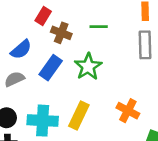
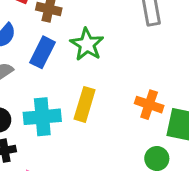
orange cross: (128, 111) -> (149, 105), moved

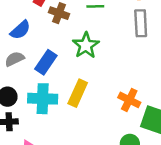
blue rectangle: (42, 52) -> (46, 62), moved

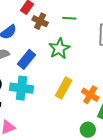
yellow rectangle: (78, 93) -> (64, 88), moved

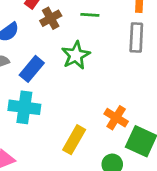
brown cross: (40, 21) -> (51, 18), turned 35
yellow rectangle: (64, 88) -> (74, 140), moved

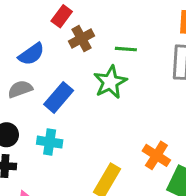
green line: (90, 15) -> (126, 49), moved
cyan cross: (24, 107) -> (50, 142), size x0.7

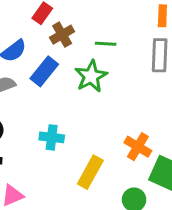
blue rectangle: (59, 97) -> (44, 71), moved
cyan cross: (50, 142) -> (52, 137), moved

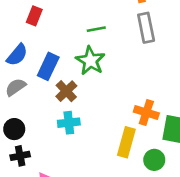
brown cross: (62, 35) -> (66, 91), moved
yellow rectangle: (90, 172) -> (126, 142), moved

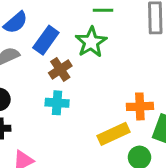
orange cross: (146, 113) -> (140, 106), turned -30
yellow rectangle: (126, 142) -> (114, 134), turned 40

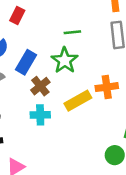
orange cross: (140, 106) -> (107, 87), moved
yellow rectangle: (114, 134) -> (78, 101), moved

